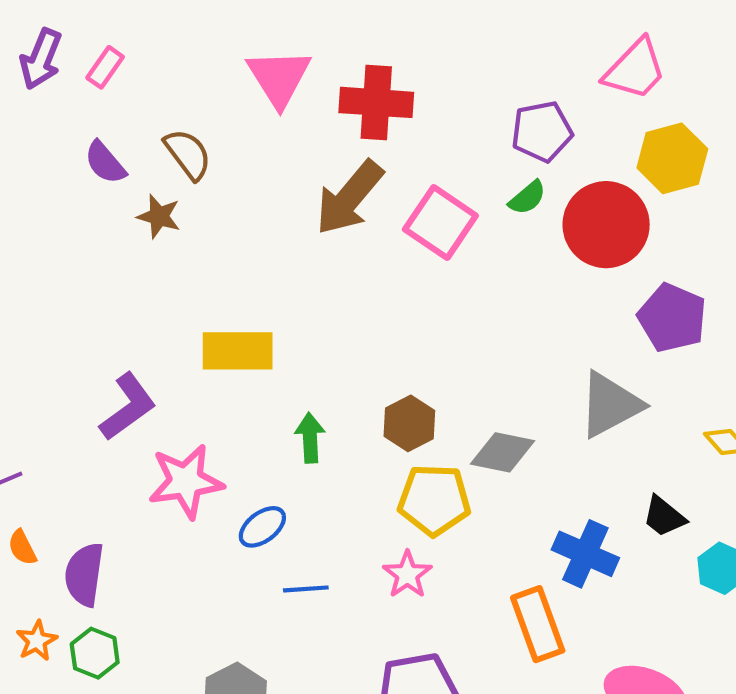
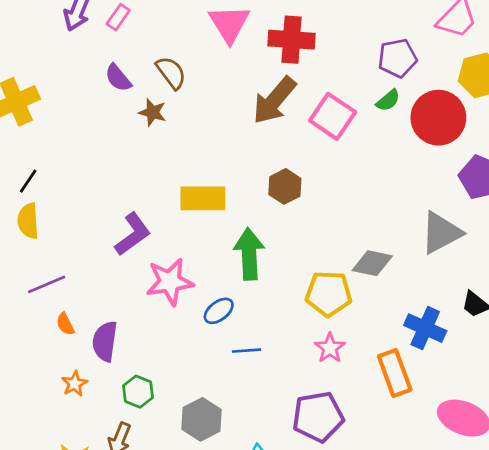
brown hexagon: (409, 423) -> (285, 186), moved
green arrow: (310, 438) -> (249, 254), size x1.6
pink star: (407, 574) -> (330, 348), moved
green hexagon: (95, 653) -> (138, 392), moved

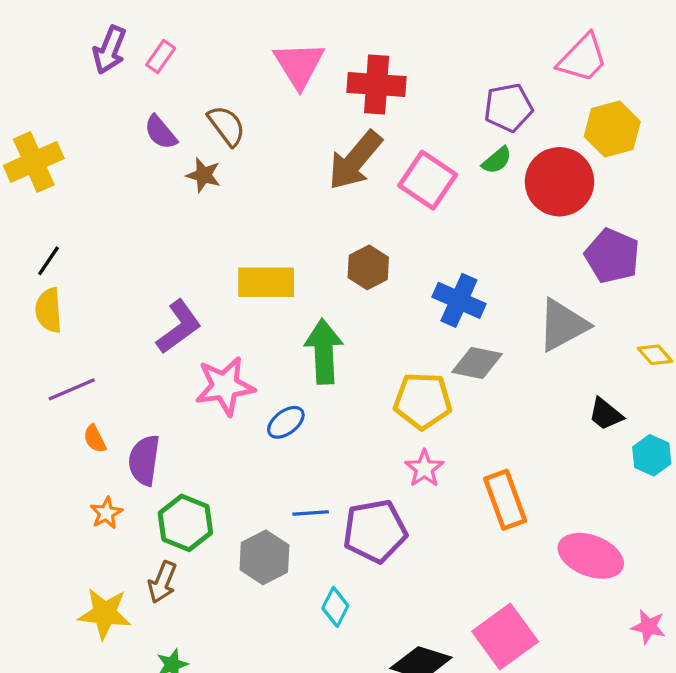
blue cross: (425, 328) -> (459, 300), moved
blue line: (247, 351) -> (311, 513), moved
green hexagon: (138, 392) -> (185, 523), size x1.4
purple pentagon: (318, 417) -> (375, 531), moved

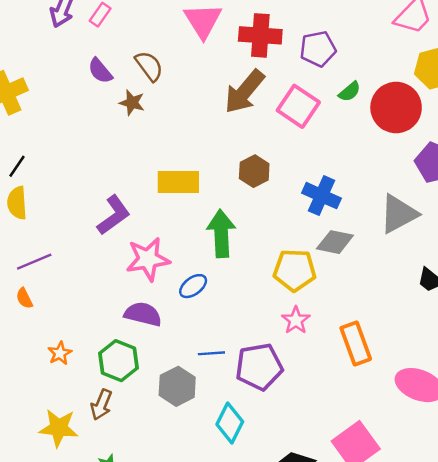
purple pentagon: (508, 108) -> (318, 49), moved
orange semicircle: (95, 439) -> (24, 298), moved
purple semicircle: (144, 460) -> (143, 314), moved, turned 96
cyan diamond: (335, 607) -> (230, 423), size x1.4

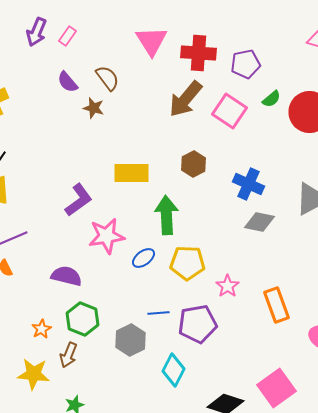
yellow pentagon: (295, 270) -> (188, 263), moved
purple semicircle: (143, 314) -> (66, 276), moved
orange star: (60, 353) -> (42, 329), moved

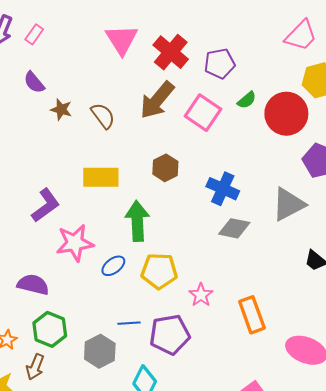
red cross: (198, 53) -> (171, 52), turned 36
brown semicircle: (108, 78) -> (103, 116), moved

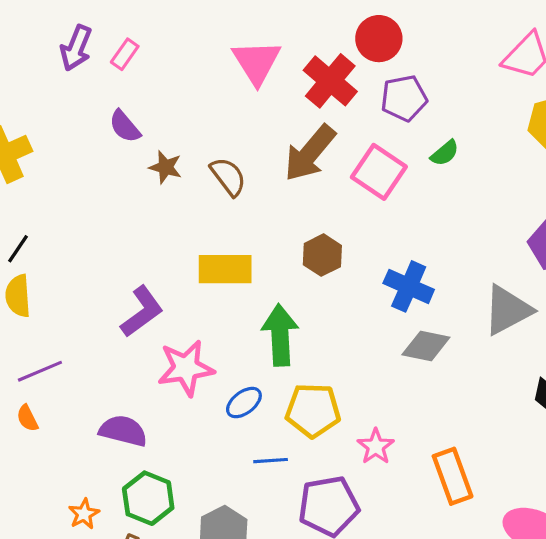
red circle: (286, 114) -> (379, 39), moved, size x0.7
blue line: (129, 323) -> (271, 461), moved

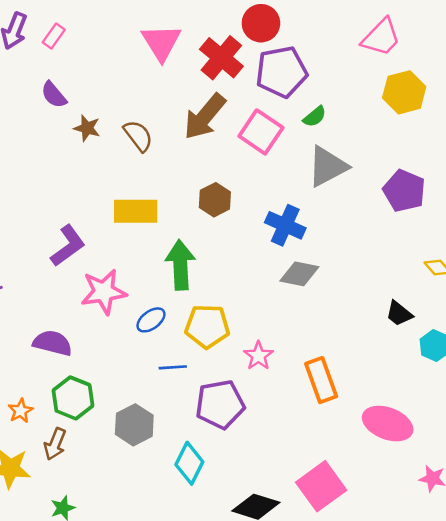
purple pentagon: (404, 98) -> (281, 72), size x1.4
gray triangle: (508, 310) -> (327, 166), moved

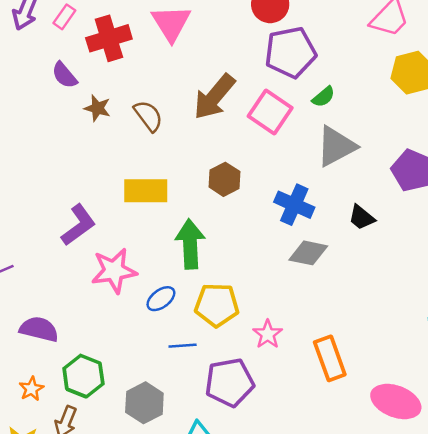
red cross: (221, 58) -> (109, 38), moved, turned 33
black trapezoid: (399, 314) -> (362, 217), moved
purple semicircle: (52, 343) -> (39, 329), moved

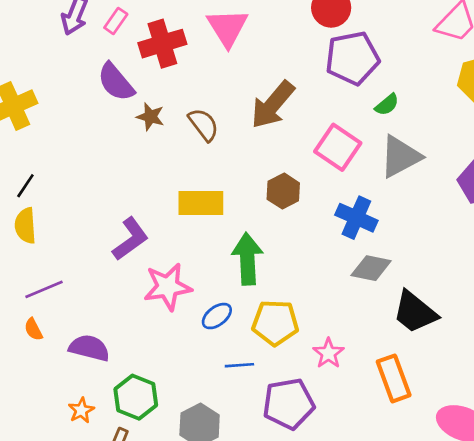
purple semicircle: (64, 75) -> (116, 82), size x1.4
pink square: (270, 112) -> (338, 147), moved
black trapezoid: (362, 217) -> (415, 312), moved, size x1.6

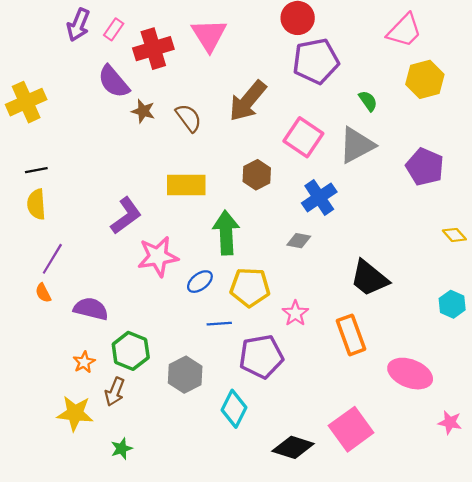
green semicircle: (387, 105) -> (368, 101), moved, turned -85
black line: (25, 186) -> (36, 170), turned 45
blue cross: (356, 218) -> (319, 197), turned 32
gray diamond: (371, 268) -> (299, 241), moved, size x0.7
purple line: (44, 289) -> (52, 259), turned -36

